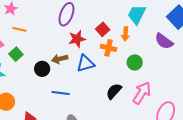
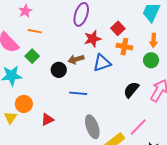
orange arrow: (125, 34) -> (154, 40), moved

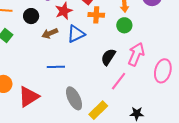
black circle: (59, 70) -> (31, 16), moved
red triangle: (47, 120) -> (29, 97), size x1.6
pink line: (138, 127) -> (119, 81), moved

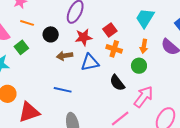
black semicircle: (108, 57) -> (117, 83), moved, turned -84

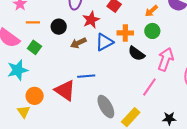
orange arrow: (144, 46) -> (151, 11), turned 56
orange cross: (114, 49) -> (125, 33), moved
red triangle: (29, 112) -> (65, 90), moved, turned -50

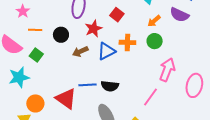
black semicircle: (136, 54) -> (110, 86), moved, turned -30

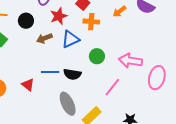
green circle: (155, 41) -> (97, 56), moved
orange cross: (127, 42) -> (91, 22), moved
pink arrow: (167, 70) -> (130, 61), turned -105
red triangle: (66, 99) -> (28, 85), size x0.6

